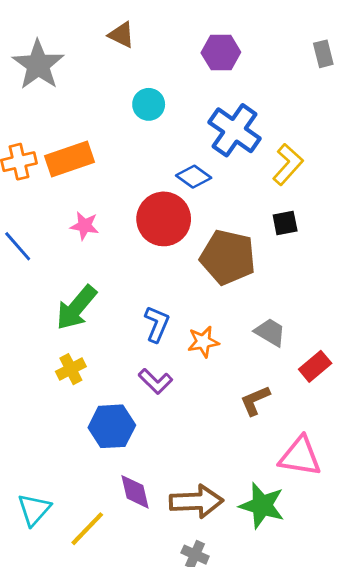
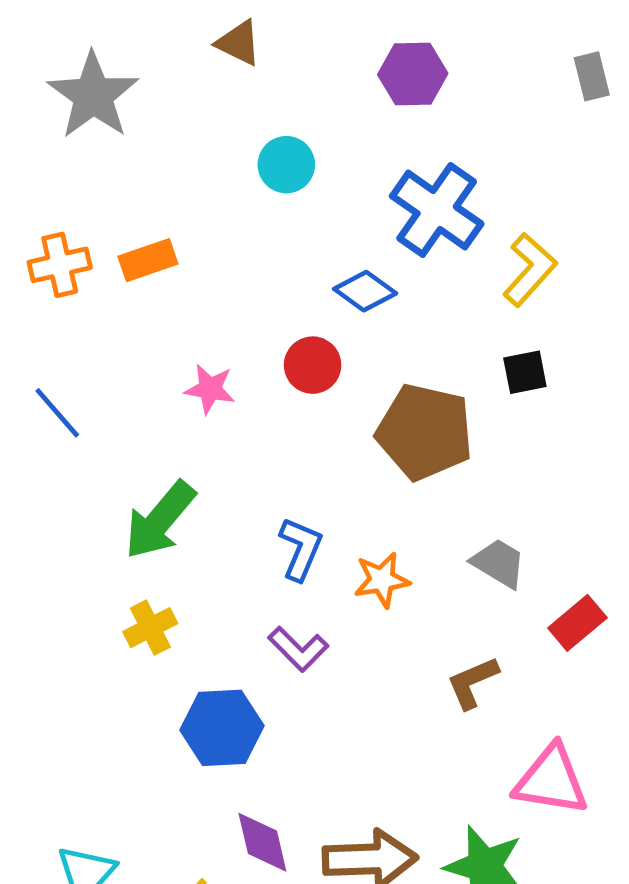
orange rectangle: (70, 159) -> (148, 260), size x0.7
red circle: (164, 219) -> (313, 365), size x0.6
pink star: (85, 226) -> (210, 389), moved

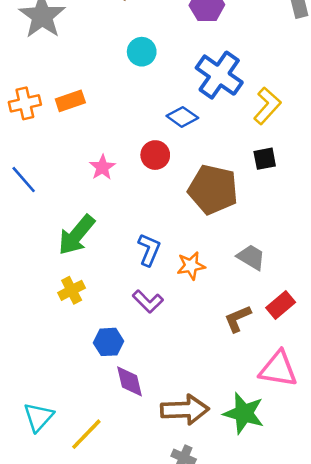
pink star: (210, 389) -> (102, 167), turned 30
red rectangle: (577, 623) -> (281, 305), moved
blue hexagon: (222, 728) -> (109, 342), size x0.7
purple diamond: (262, 842) -> (129, 381), moved

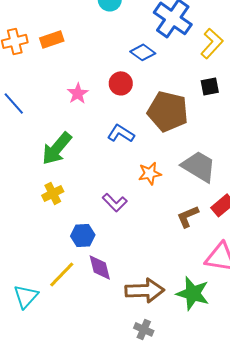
blue L-shape: (149, 250) -> (121, 133), moved, turned -80
gray trapezoid: (251, 257) -> (199, 166), size x1.5
yellow line: (86, 434) -> (62, 274), moved

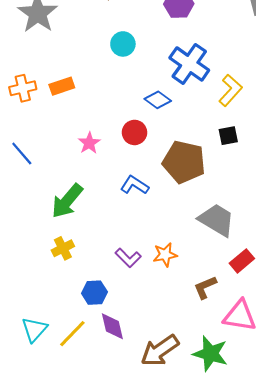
orange star: (150, 173) -> (165, 255), moved
brown L-shape: (188, 216) -> (205, 287), moved
brown arrow: (145, 290) -> (160, 350), turned 147
cyan triangle: (26, 296) -> (34, 329), moved

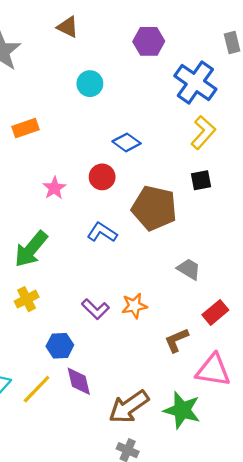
blue cross: (189, 64) -> (195, 82), moved
gray trapezoid: (217, 220) -> (189, 269), size x0.6

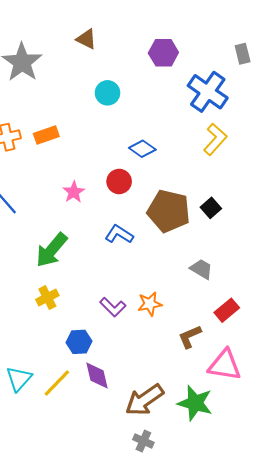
black square: (201, 180) -> (211, 208), moved, turned -30

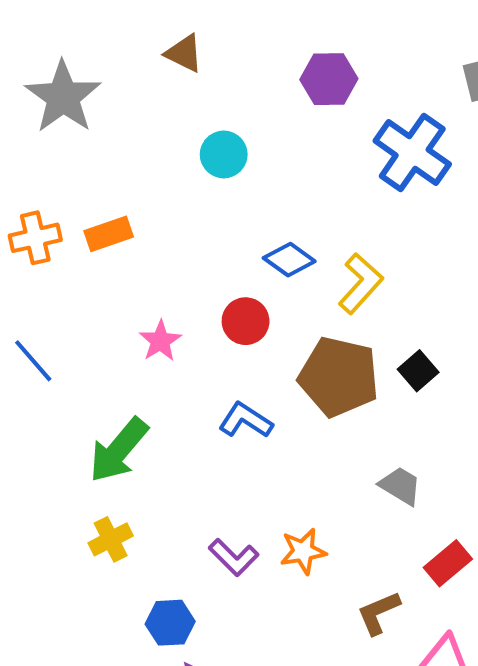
yellow L-shape: (215, 139) -> (361, 283), moved

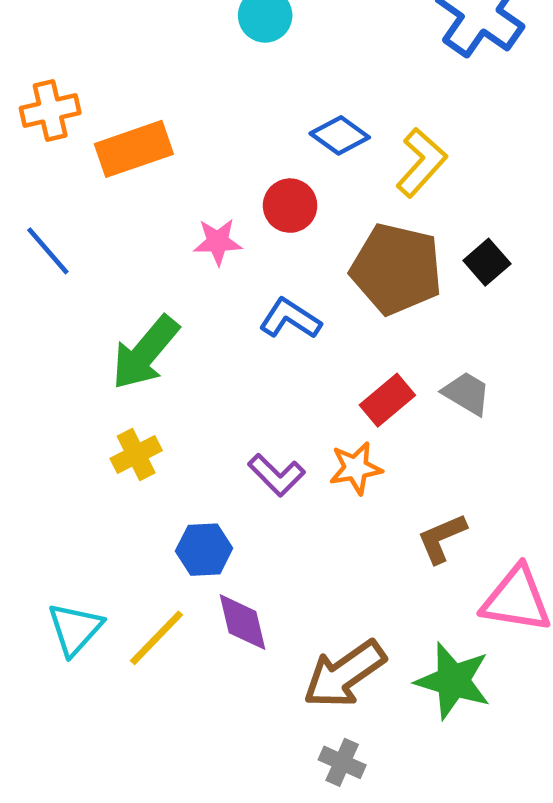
orange rectangle: (109, 234) -> (134, 149), moved, size x1.4
pink star: (160, 341) -> (218, 242), moved, turned 30
red rectangle: (448, 563) -> (387, 400), moved

